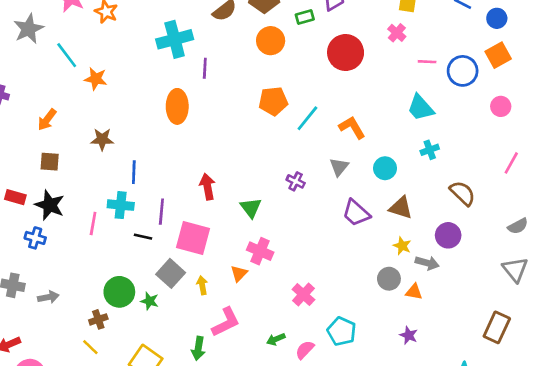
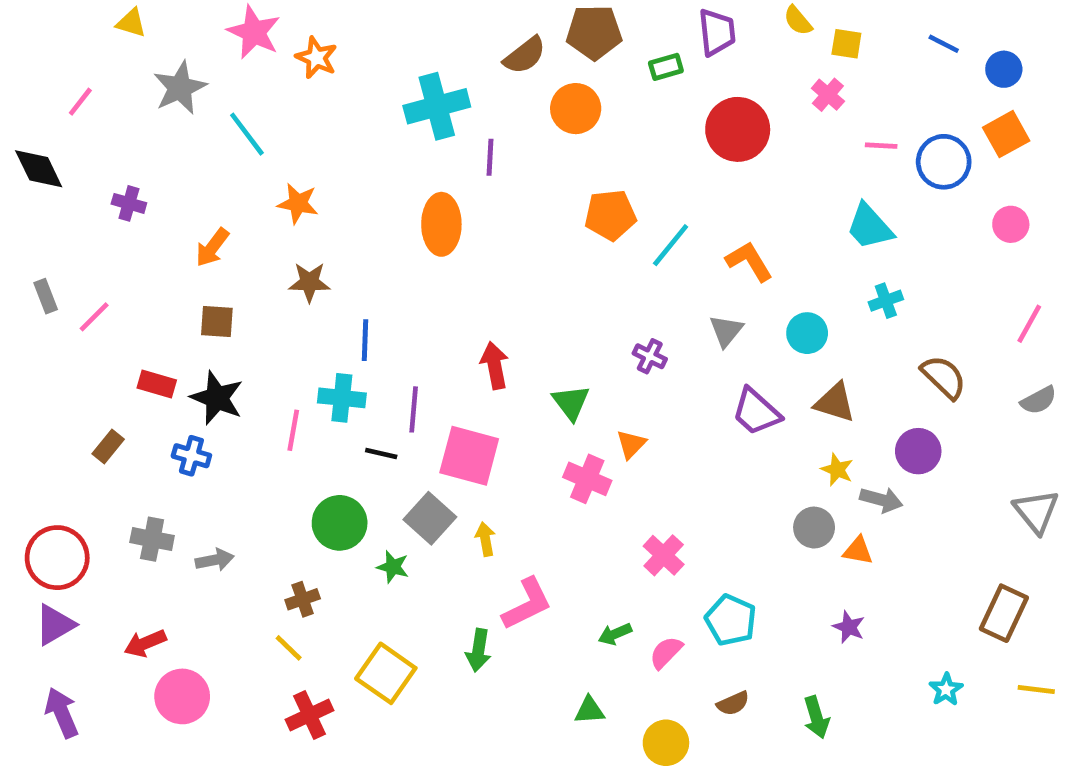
orange circle: (271, 41) -> (576, 109), moved
orange star: (96, 79) -> (298, 203), moved
gray semicircle: (518, 226) -> (1039, 400), moved
orange triangle: (239, 273) -> (631, 444), moved
green circle: (119, 292) -> (340, 523), moved

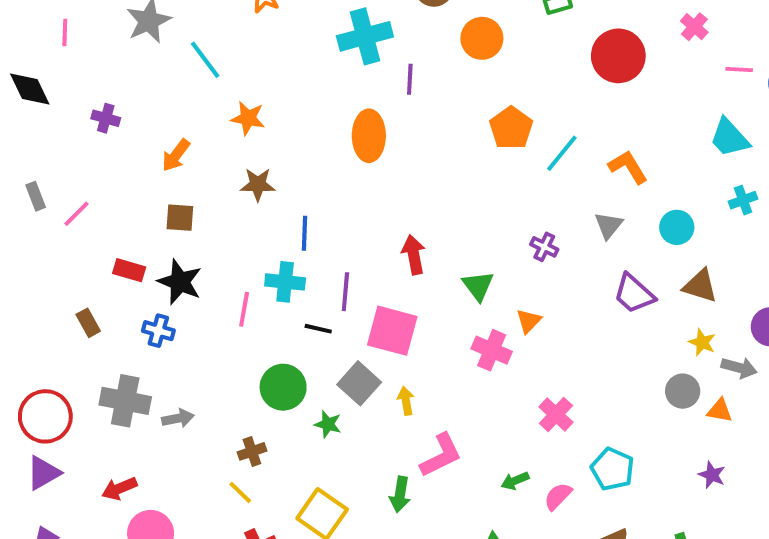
pink line: (80, 102) -> (65, 32), turned -36
orange pentagon: (610, 215) -> (511, 128), turned -30
brown rectangle: (108, 446) -> (88, 323), turned -68
gray cross: (152, 539) -> (125, 401), size x1.4

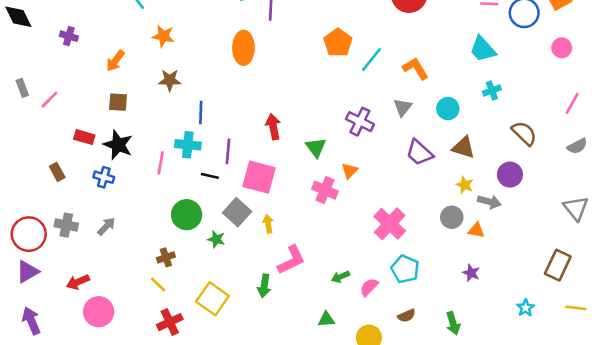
purple cross: (544, 247) -> (360, 122), size x1.5
gray cross: (125, 401) -> (66, 225), moved, size x0.7
pink cross: (556, 414) -> (390, 224), moved, size x1.4
gray arrow: (178, 418) -> (106, 226), moved, turned -36

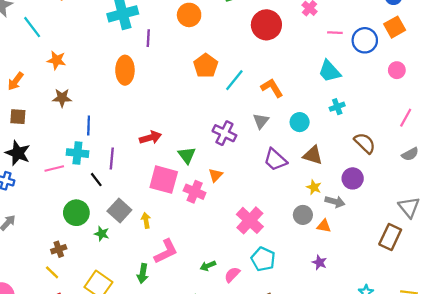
red arrow: (273, 127) -> (150, 138), turned 85
pink line: (161, 163) -> (54, 169), turned 66
black line: (210, 176) -> (96, 180), turned 40
pink square: (259, 177) -> (164, 180), moved
brown rectangle: (558, 265) -> (390, 237), moved

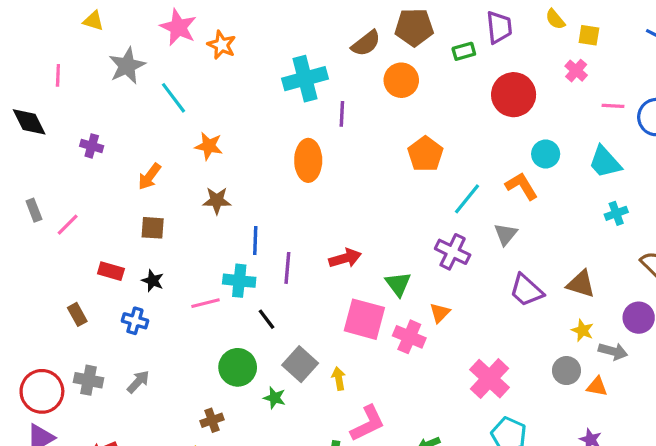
cyan line: (234, 80) -> (467, 199), moved
cyan circle: (300, 122) -> (546, 154), moved
black star: (18, 153) -> (153, 281), size x0.6
purple line: (112, 159) -> (287, 268), moved

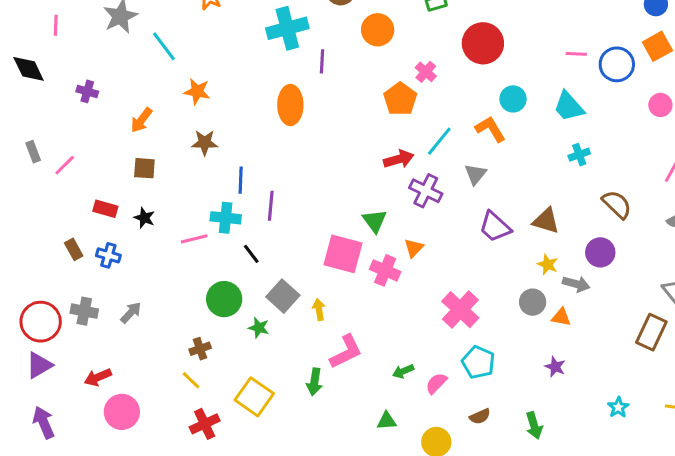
pink cross: (576, 71) -> (426, 72), moved
red arrow: (345, 258) -> (399, 159), moved
blue cross: (135, 321) -> (108, 255), moved

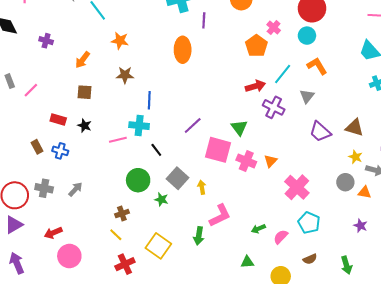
cyan circle: (513, 99) -> (307, 36), moved
purple line: (271, 206) -> (193, 126), moved, turned 42
orange triangle: (414, 248) -> (271, 161), moved

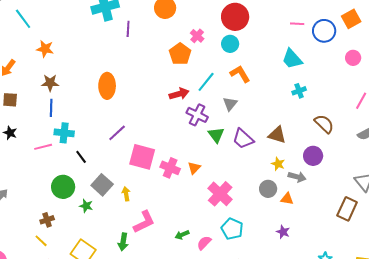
orange ellipse: (183, 50) -> (107, 86), moved
blue line: (149, 100) -> (51, 108), moved
green triangle: (239, 128) -> (216, 135), moved

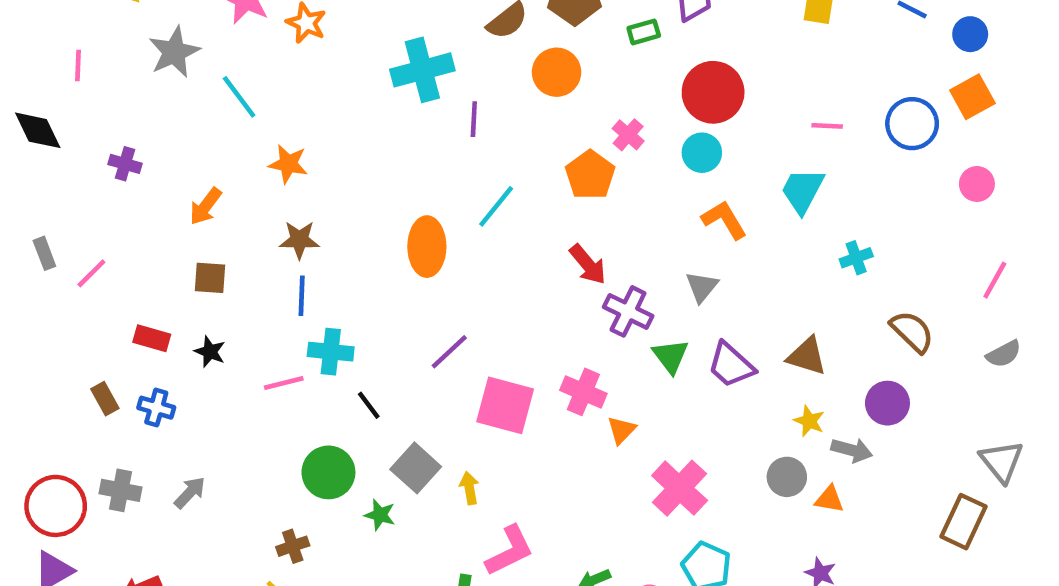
pink line: (297, 24) -> (827, 126), moved
cyan trapezoid: (292, 59) -> (802, 191), moved, turned 70
cyan line: (206, 82) -> (496, 206), moved
red arrow: (179, 94) -> (588, 264), turned 66
pink cross: (170, 168) -> (583, 392), moved

